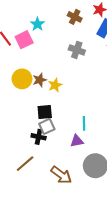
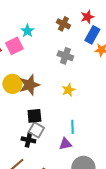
brown star: (40, 80) -> (29, 85), size x1.5
yellow star: (55, 85) -> (68, 90), moved
gray square: (47, 126) -> (36, 130), turned -35

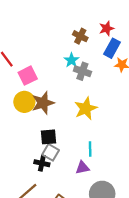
cyan star: (27, 31) -> (71, 60), moved
pink square: (14, 46) -> (28, 76), moved
yellow star: (68, 90) -> (86, 108), size x1.5

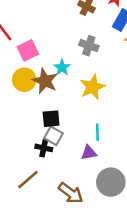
cyan star: (71, 60) -> (62, 67), moved
brown star: (43, 103) -> (45, 81), turned -30

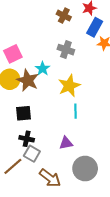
black square: (51, 119) -> (23, 113), moved
cyan line: (97, 132) -> (75, 111), moved
gray square: (54, 136) -> (32, 154), moved

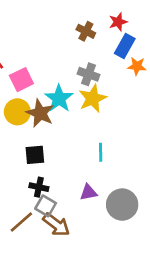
cyan star: (43, 69) -> (59, 98), size x1.5
yellow star: (69, 86) -> (93, 98), moved
gray circle: (85, 169) -> (122, 205), moved
brown arrow: (50, 178) -> (56, 225), moved

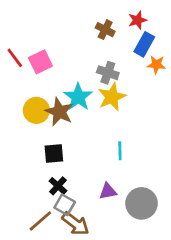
pink square: (21, 80) -> (40, 62), moved
black cross: (39, 187) -> (58, 186), turned 30

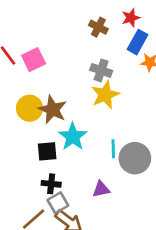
cyan star: (78, 97) -> (73, 137), moved
black cross: (58, 186) -> (51, 184), turned -36
gray circle: (142, 203) -> (135, 158), moved
gray square: (65, 205) -> (58, 203), turned 30

